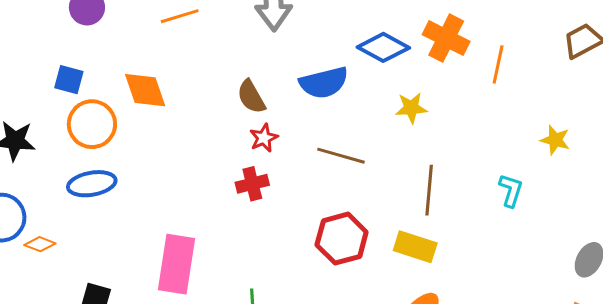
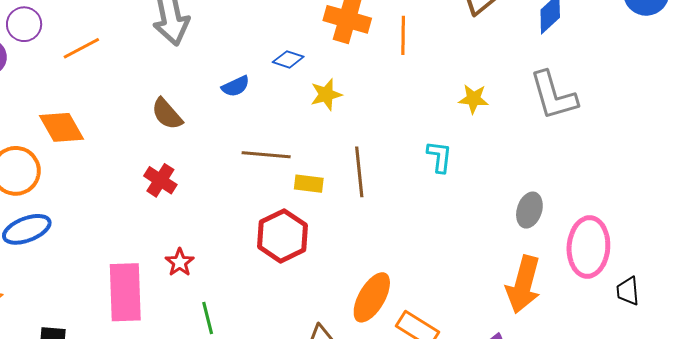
blue diamond: (383, 47) -> (288, 59), moved, size x0.6
blue semicircle: (324, 83) -> (236, 86), size x0.6
red star: (264, 138) -> (180, 262), moved
red cross: (252, 184) -> (160, 180), moved, turned -32
yellow rectangle: (415, 247) -> (309, 184), moved, size x0.7

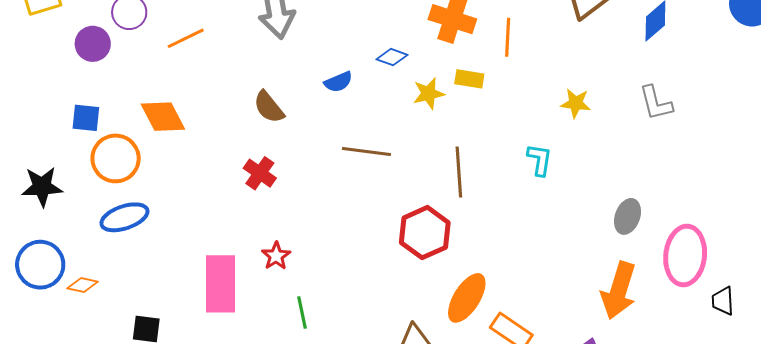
gray L-shape: (553, 96) -> (656, 103), size x0.7
yellow rectangle: (309, 184) -> (469, 79), moved
red hexagon: (282, 236) -> (425, 233), moved

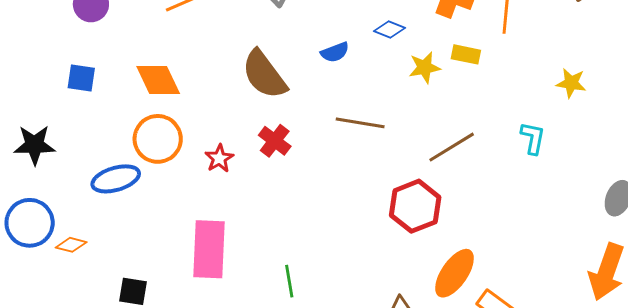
brown semicircle: (269, 107) -> (264, 75), size x1.5
orange circle: (116, 158) -> (158, 139), moved
brown line: (459, 172) -> (452, 147), turned 60
red cross: (260, 173) -> (275, 141), moved
red star: (276, 256) -> (219, 158), moved

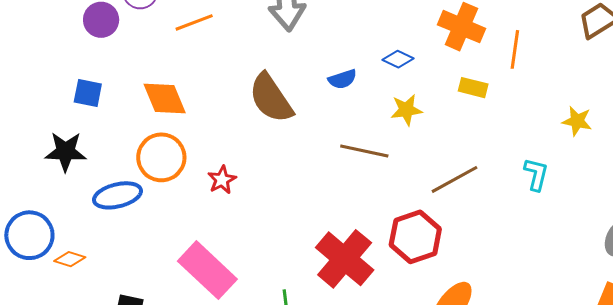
yellow star: (425, 67) -> (406, 110), moved
red cross: (275, 141) -> (345, 259), moved, size x1.8
black star: (35, 145) -> (66, 152), moved
pink rectangle: (209, 249) -> (207, 270), turned -52

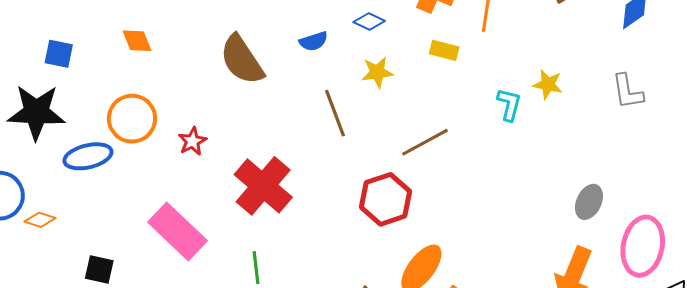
orange diamond: (165, 99) -> (137, 41), moved, size x0.7
brown line: (364, 151) -> (335, 113), turned 57
black star: (66, 152) -> (36, 112), size x1.4
cyan L-shape: (536, 174) -> (509, 104), moved
red cross: (345, 259) -> (263, 186), moved

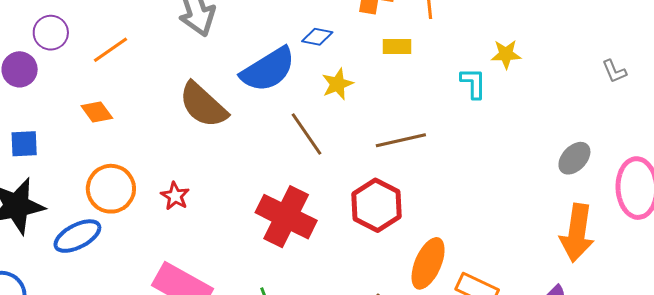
blue semicircle: (313, 41) -> (268, 70), size x2.0
gray L-shape: (628, 92) -> (614, 71), moved, size x0.7
brown line: (425, 142) -> (401, 140), turned 30
red cross: (263, 186) -> (286, 217), moved
gray ellipse: (589, 202) -> (574, 158), turned 32

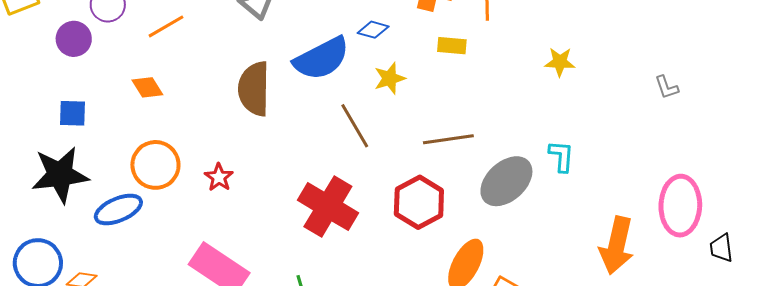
cyan L-shape: (473, 83) -> (561, 156), moved
brown semicircle: (203, 105) -> (254, 89), turned 44
gray ellipse: (574, 158) -> (506, 181), moved, size x1.6

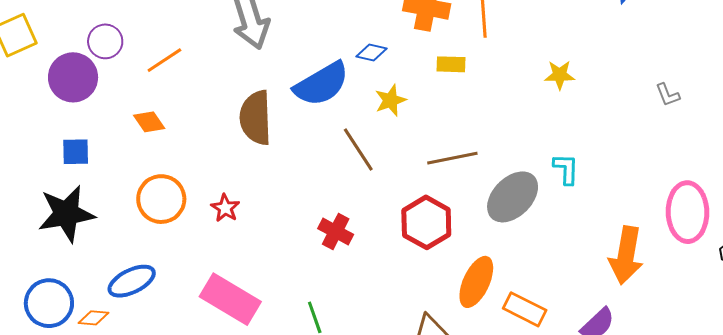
purple circle: (74, 39) -> (73, 77), size x1.4
red cross: (328, 207) -> (336, 231), size x0.6
blue ellipse: (118, 210) -> (132, 281), moved

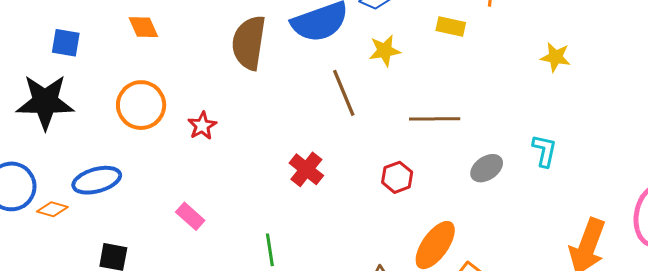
gray ellipse: (513, 197) -> (487, 168), size x0.6
red hexagon: (426, 222) -> (397, 177), size x0.6
pink rectangle: (230, 299) -> (190, 216), size x0.5

